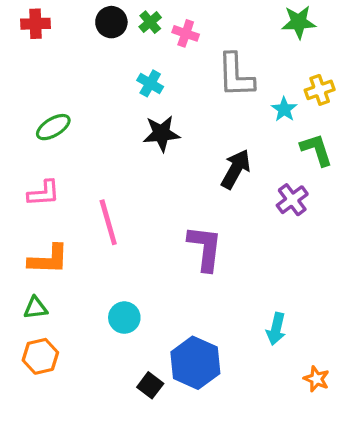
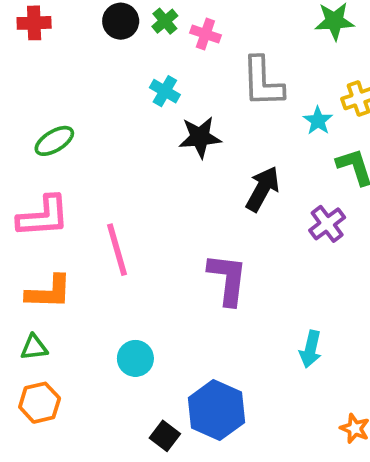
black star: (161, 134) -> (200, 137), moved
pink L-shape: (44, 193) -> (43, 216), size x1.4
cyan arrow: (276, 329) -> (311, 349), moved

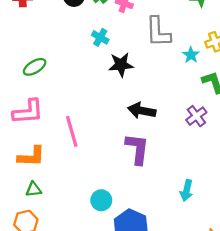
black arrow: (263, 189) -> (142, 111), moved, turned -108
green triangle: (34, 347) -> (33, 189), moved
cyan circle: (135, 358) -> (101, 200), moved

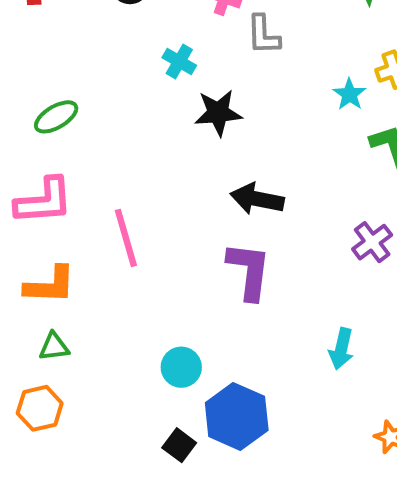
gray L-shape: (158, 32) -> (263, 35), moved, size x0.7
purple cross: (196, 116) -> (372, 242), moved

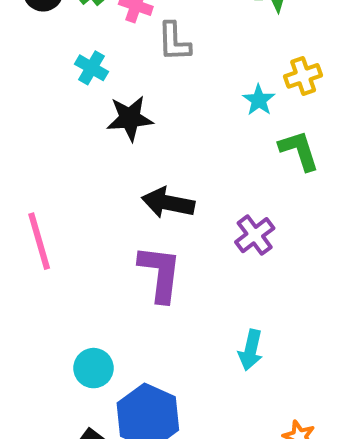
purple cross: (372, 242) -> (255, 235), moved

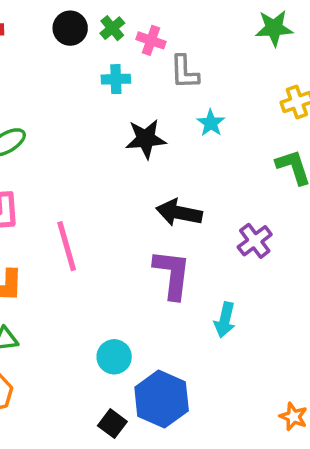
cyan cross: (92, 68) -> (116, 79), moved, turned -32
cyan star: (259, 100) -> (211, 123), moved
cyan arrow: (251, 350) -> (225, 320), moved

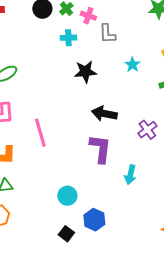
cyan star: (211, 123) -> (132, 65), moved
blue hexagon: (162, 399) -> (94, 220), size x0.7

